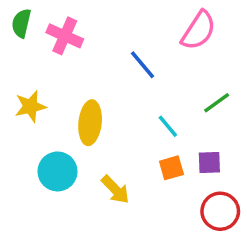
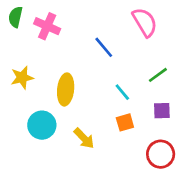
pink semicircle: (199, 30) -> (145, 22), turned -64
purple square: (209, 162) -> (162, 111), moved

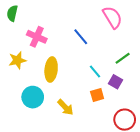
pink cross: (47, 26) -> (37, 37), moved
purple square: (162, 111) -> (115, 82), moved, turned 32

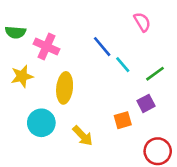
green semicircle: (12, 13) -> (15, 32), moved, turned -98
pink semicircle: (112, 17) -> (142, 22), size x0.7
cyan line: (95, 72) -> (123, 65), moved
purple square: (115, 82) -> (146, 103), turned 32

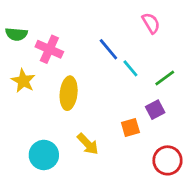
yellow star: (22, 76) -> (23, 81), turned -30
cyan circle: (41, 123) -> (44, 155), moved

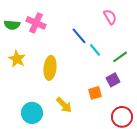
pink cross: (49, 49) -> (36, 23), moved

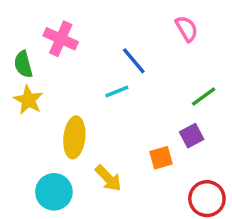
green semicircle: (12, 25) -> (23, 64), moved, turned 70
cyan line: (95, 50) -> (117, 91), moved, turned -72
yellow ellipse: (50, 68) -> (74, 137), moved

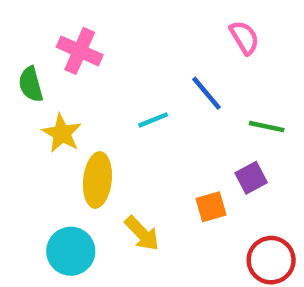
blue line: (134, 61) -> (207, 93), moved
green line: (204, 97) -> (267, 127), turned 48
yellow star: (28, 100) -> (62, 133), moved

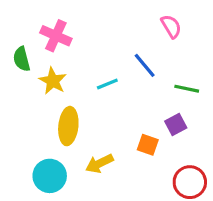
yellow star: (62, 133) -> (53, 81), moved
orange square: (211, 207) -> (148, 145), turned 35
yellow arrow: (142, 233) -> (99, 163), turned 108

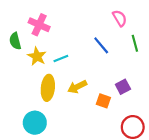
cyan line: (107, 84) -> (61, 58), moved
green line: (187, 89) -> (135, 43), moved, turned 63
yellow arrow: (99, 163) -> (77, 87), moved

